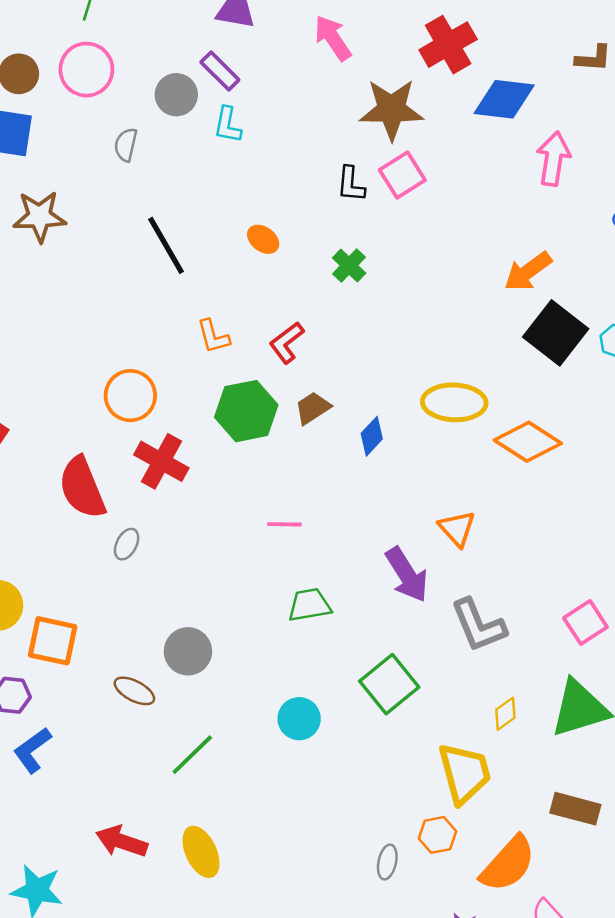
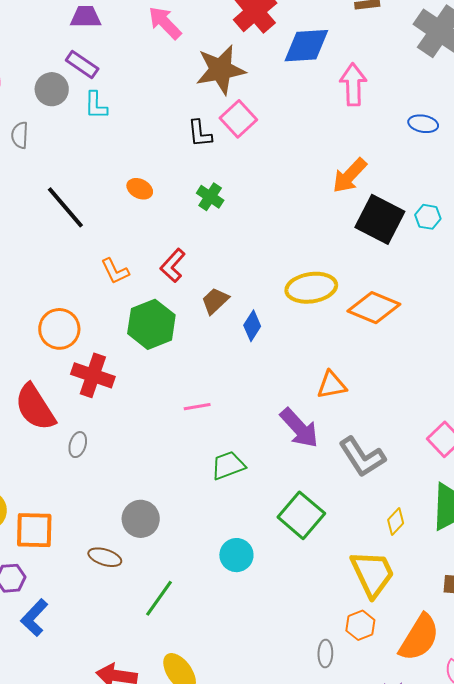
brown trapezoid: (313, 408) -> (215, 301), moved
orange triangle: (457, 528) -> (332, 385), turned -48

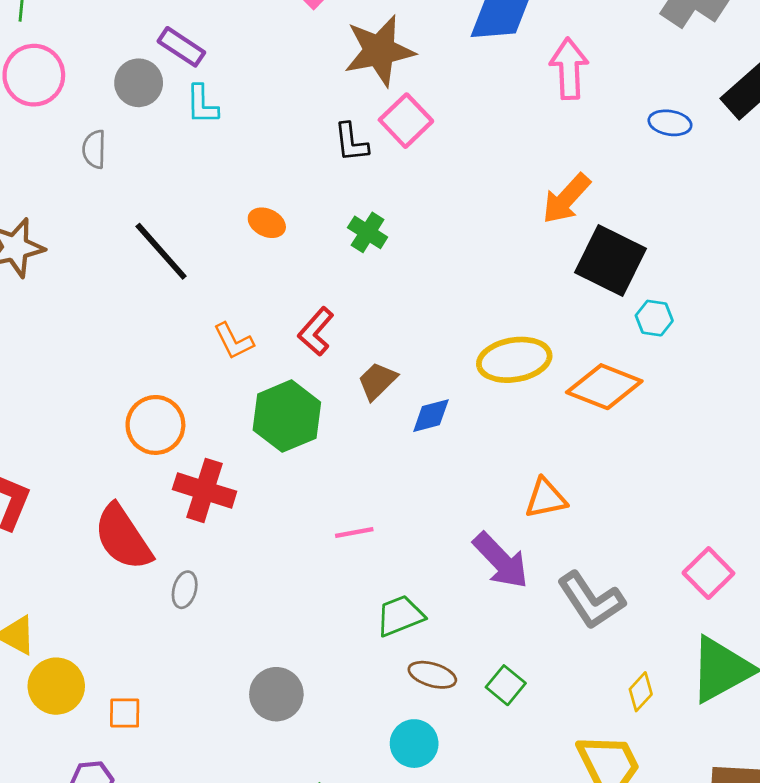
cyan hexagon: (428, 217) -> (654, 318), moved
blue diamond: (252, 326) -> (431, 416), turned 44
green square: (301, 515) -> (506, 685), size x0.6
orange square: (34, 530) -> (125, 713), size x0.6
brown ellipse: (105, 557) -> (432, 675), moved

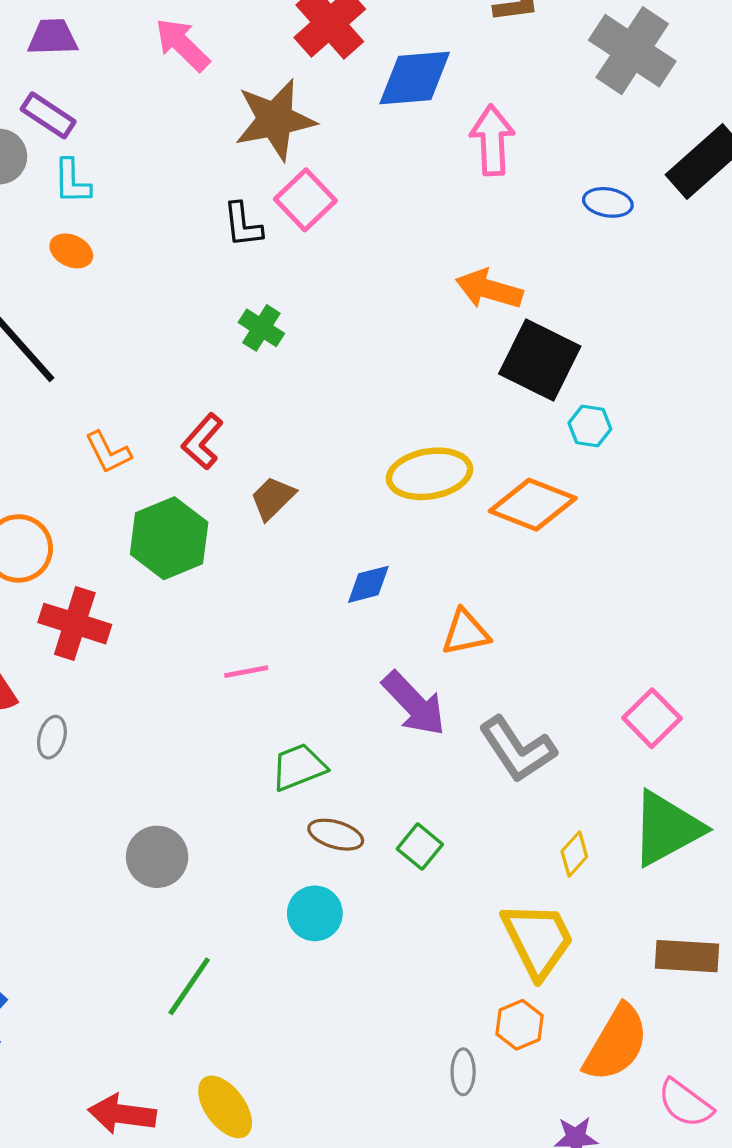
orange arrow: (566, 199) -> (489, 289), turned 64
orange ellipse: (267, 223) -> (71, 251), moved
blue diamond: (431, 416) -> (368, 584), moved

